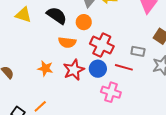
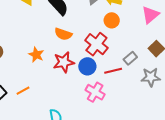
orange circle: (84, 22) -> (112, 20), moved
gray rectangle: (138, 51) -> (130, 58), turned -64
red line: (124, 67) -> (113, 71), turned -42

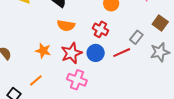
red cross: (96, 44) -> (100, 29), size x0.7
orange line: (23, 91) -> (36, 80), moved
pink cross: (95, 92) -> (77, 80), moved

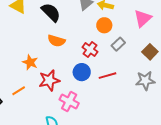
gray rectangle: (136, 37) -> (118, 44), moved
red star: (72, 53) -> (49, 80), moved
pink cross: (77, 80) -> (69, 101), moved

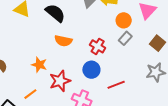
orange circle: (104, 25) -> (124, 20), moved
red line: (108, 76) -> (116, 85), moved

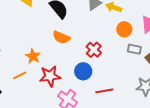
gray rectangle: (125, 38) -> (134, 49), moved, turned 48
orange line: (30, 94) -> (20, 75), moved

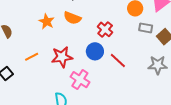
orange star: (33, 56) -> (47, 21), moved
red line: (104, 91) -> (118, 61), moved, turned 54

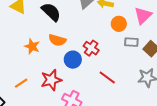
blue circle: (95, 51) -> (73, 60), moved

